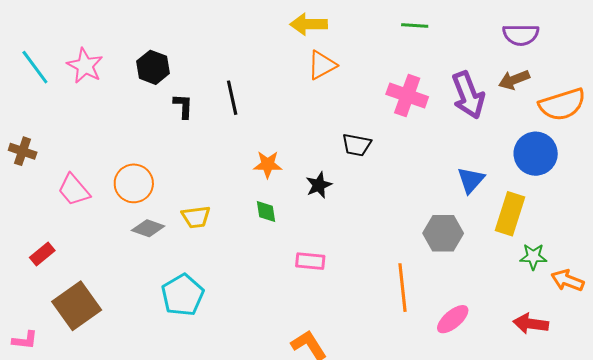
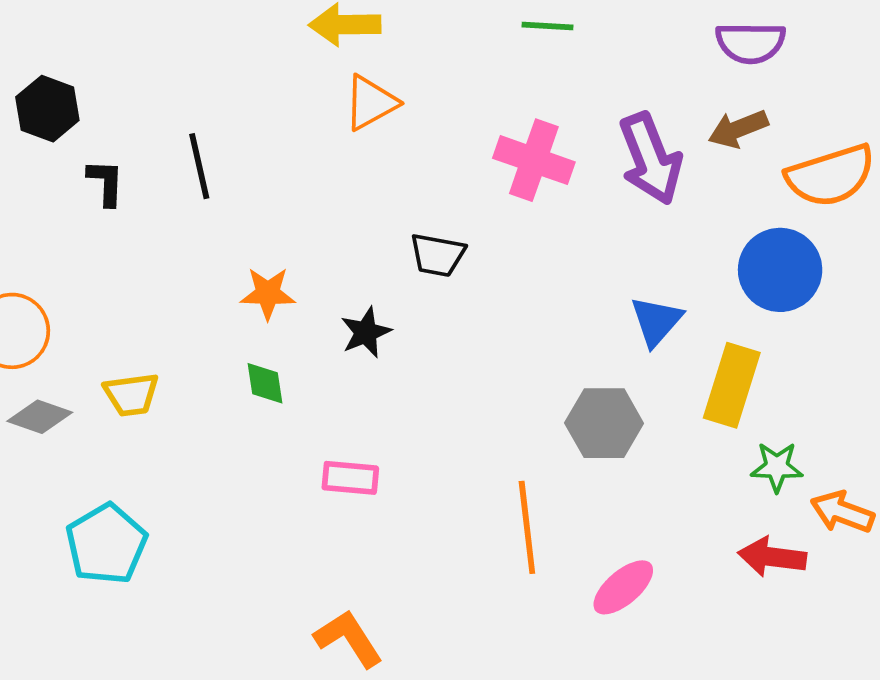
red arrow: (531, 324) -> (772, 557), moved

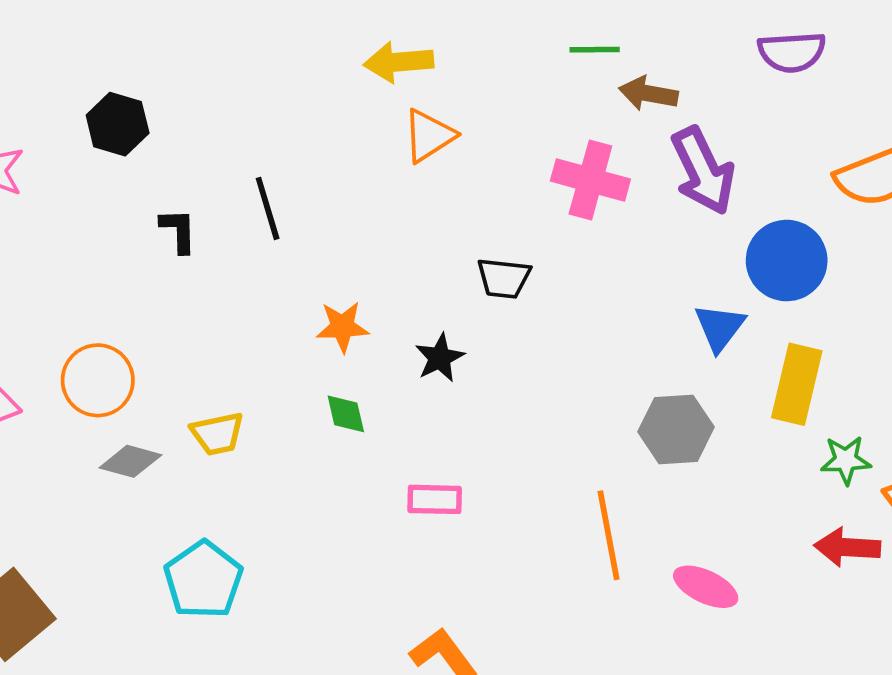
black hexagon: (47, 109) -> (118, 124), moved
brown arrow: (738, 129) -> (648, 93), moved, turned 36
blue circle: (780, 270) -> (787, 261), moved
pink ellipse: (623, 587) -> (706, 587), turned 70

